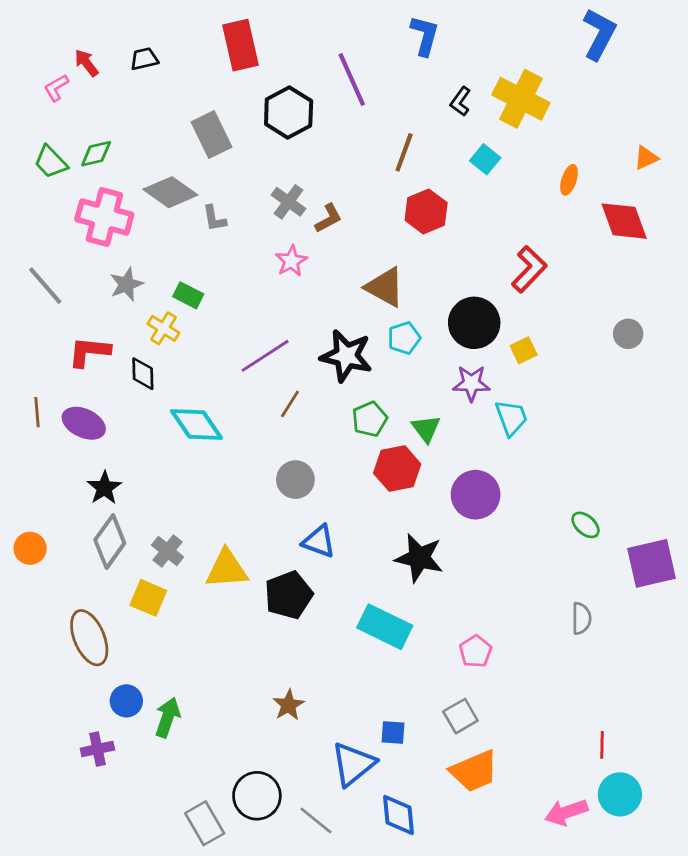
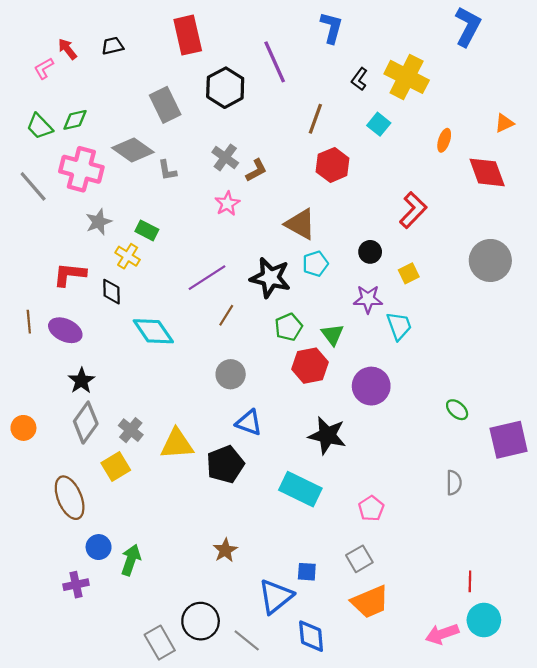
gray line: (45, 286) -> (33, 186), moved
black circle: (474, 323) -> (370, 252), size x0.6
gray circle: (628, 334) -> (490, 260), size x1.8
yellow square: (148, 598) -> (116, 467), turned 36

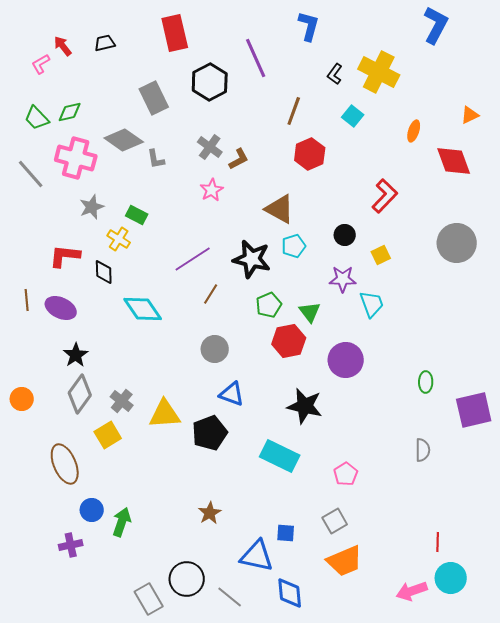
green ellipse: (457, 410) -> (426, 382), turned 50
blue triangle: (276, 596) -> (257, 556), turned 51

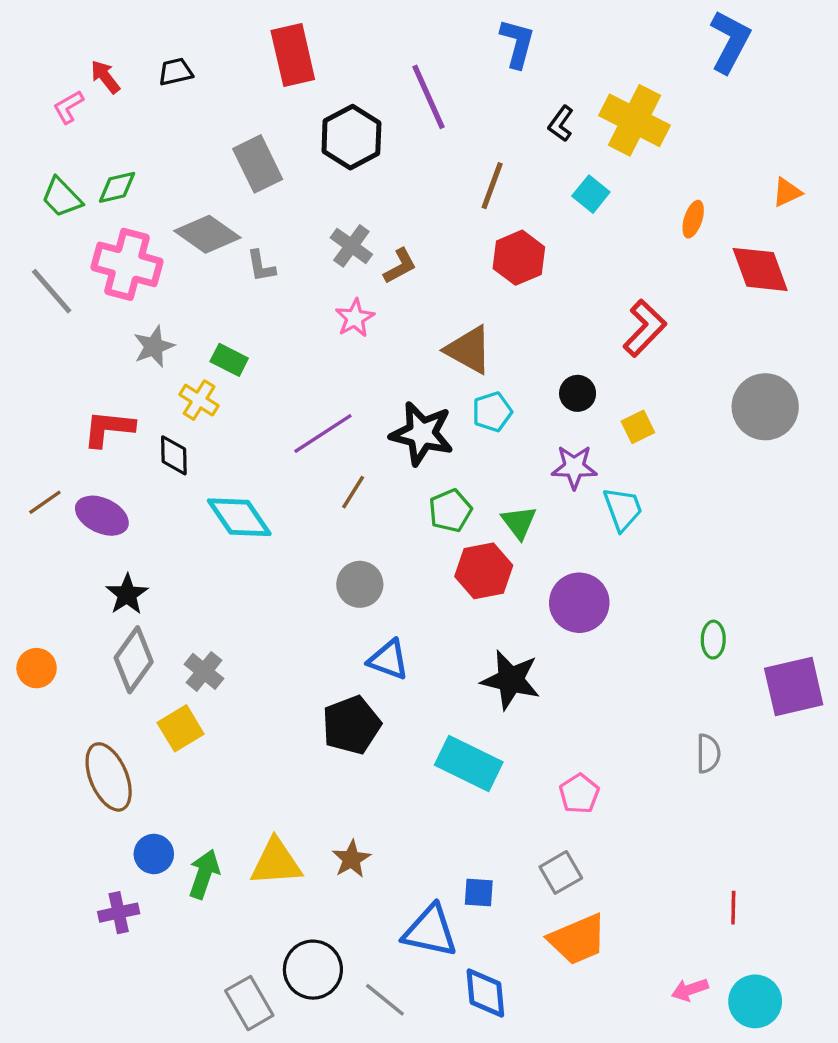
brown line: (27, 300) -> (45, 502), turned 60
yellow triangle: (165, 414) -> (276, 862), moved
cyan circle: (451, 578) -> (755, 1001), moved
pink arrow: (412, 591) -> (690, 990), size x0.7

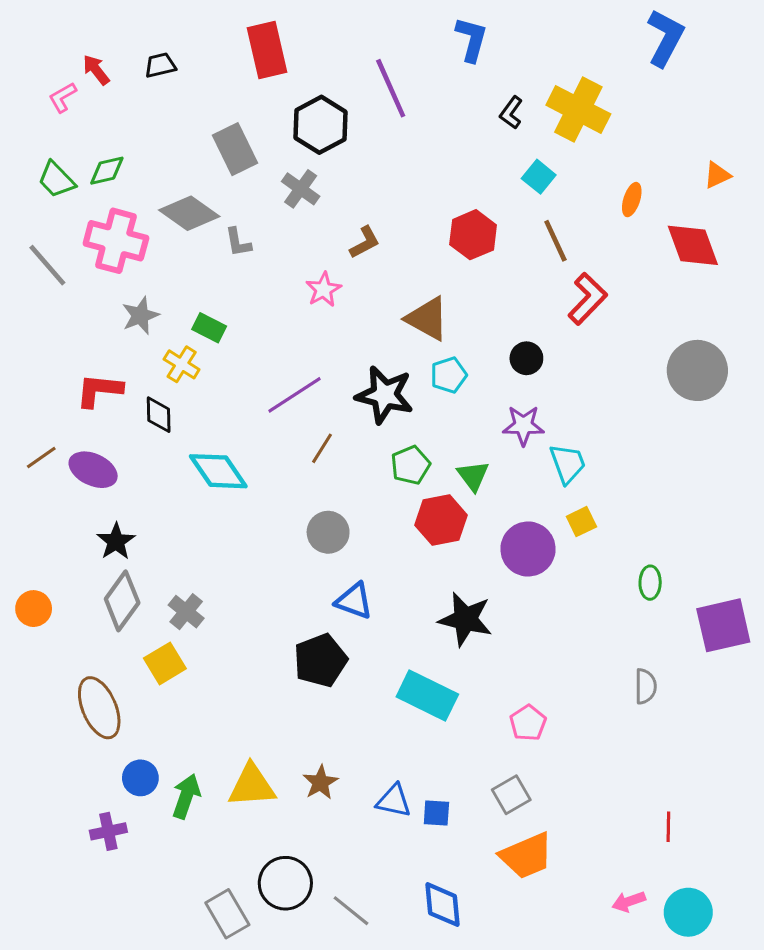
brown line: (492, 186) -> (555, 241), moved, turned -45
gray cross: (351, 246) -> (301, 189), moved
yellow square: (638, 427) -> (581, 522), moved
blue triangle: (430, 931) -> (394, 801), moved, size x0.7

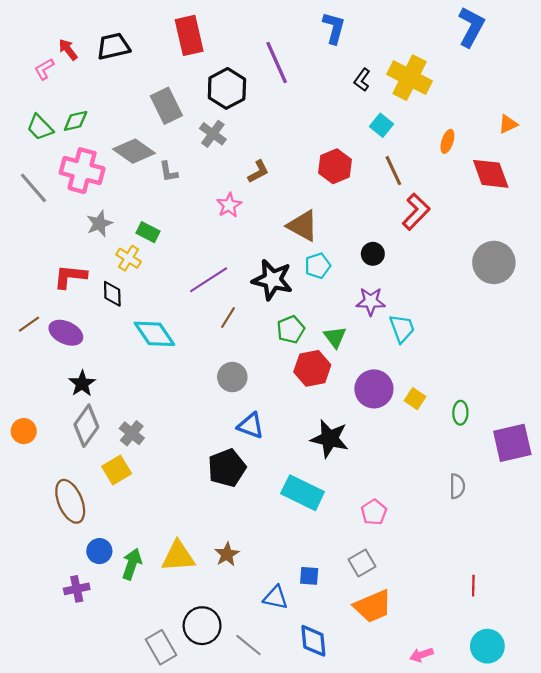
black trapezoid: (160, 65) -> (113, 46), size x1.5
yellow square: (581, 522) -> (415, 399), moved, turned -30
blue triangle: (394, 801) -> (276, 598), moved
pink arrow: (629, 902) -> (421, 655), moved

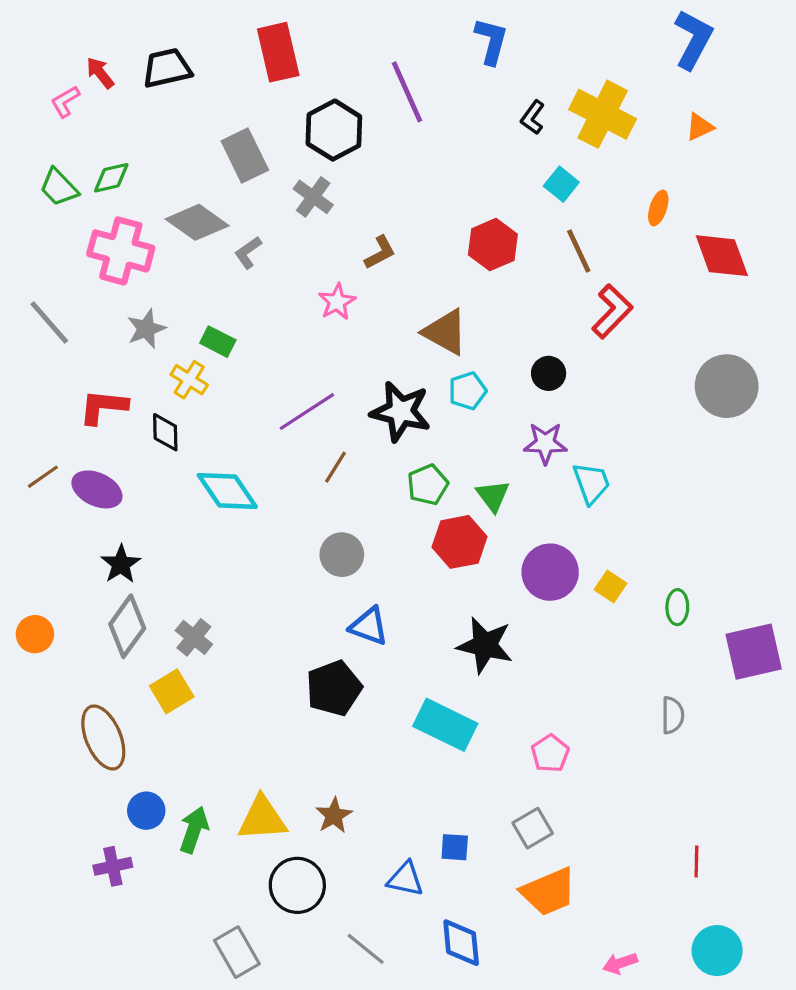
orange triangle: (508, 124) -> (700, 127), moved
gray L-shape: (169, 172) -> (248, 253), turned 65
gray line: (33, 188) -> (49, 322), moved
black circle: (202, 626) -> (297, 885), moved

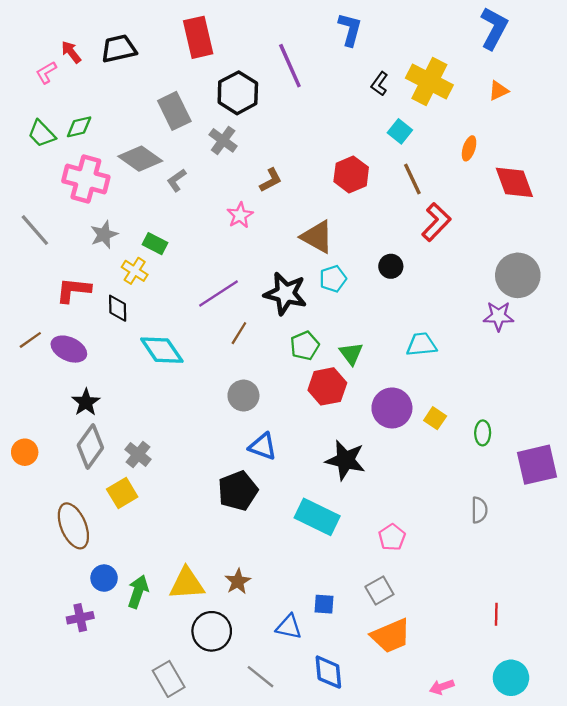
purple star: (545, 443) -> (499, 316), moved
cyan trapezoid: (591, 483) -> (421, 344), turned -76

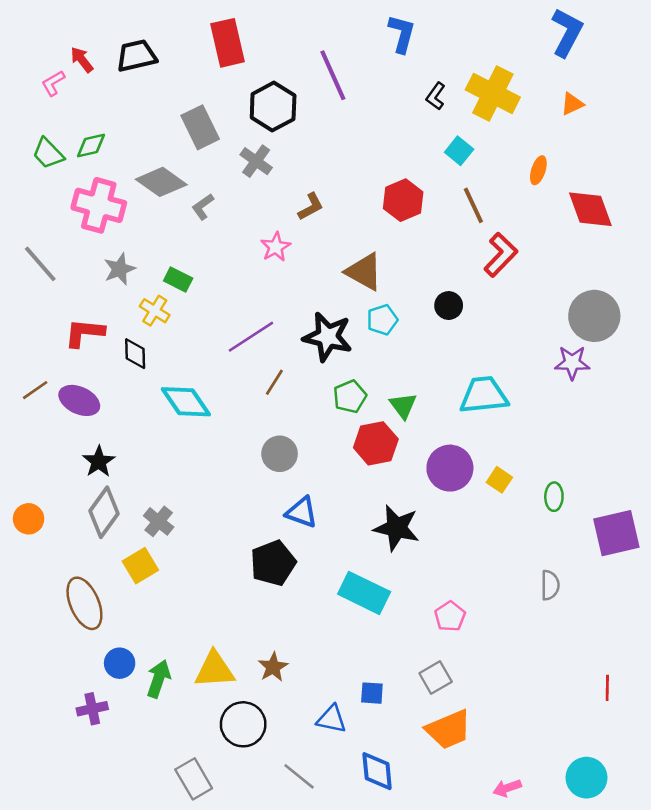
cyan trapezoid: (421, 344) -> (484, 395), size x1.4
red line: (496, 614) -> (607, 688), moved

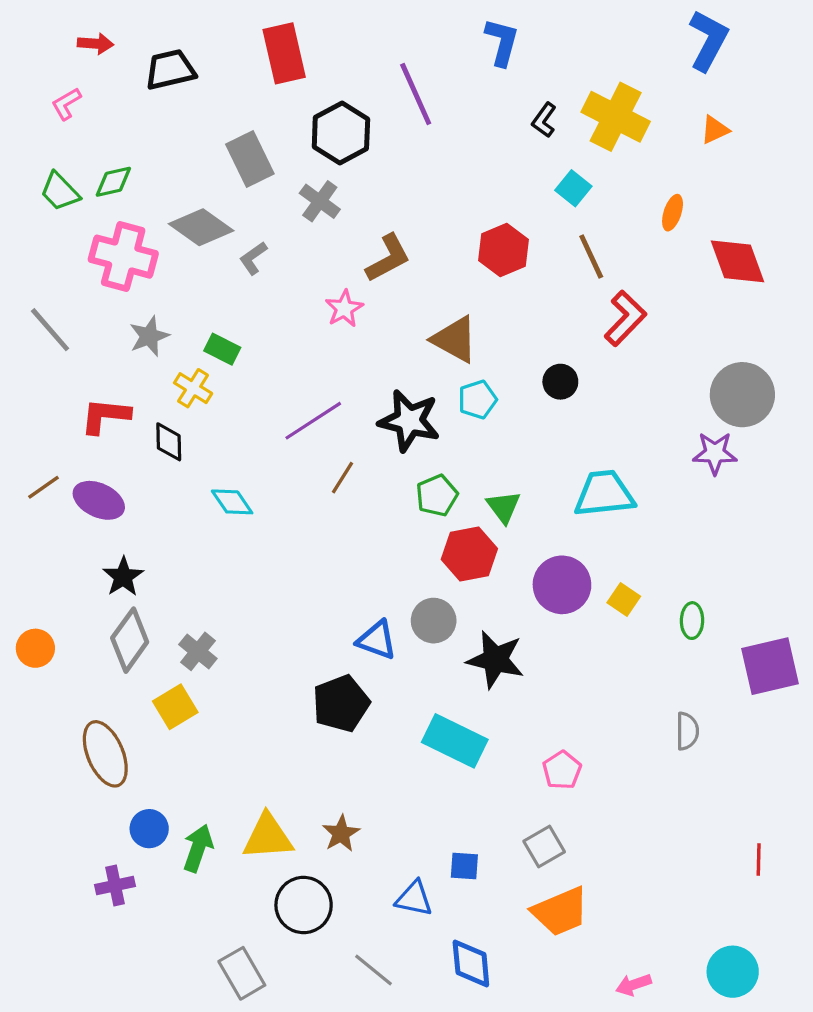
red arrow: (82, 60) -> (96, 44), moved, turned 132
brown L-shape: (311, 207) -> (388, 258), size x1.4
cyan diamond: (186, 402) -> (232, 502), size x0.7
gray circle: (280, 454) -> (434, 621), moved

